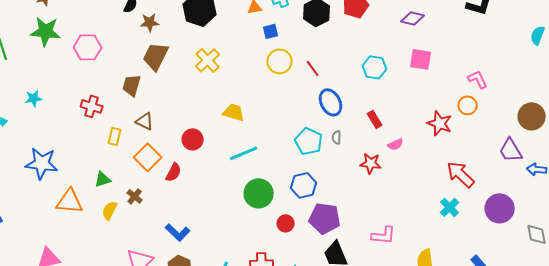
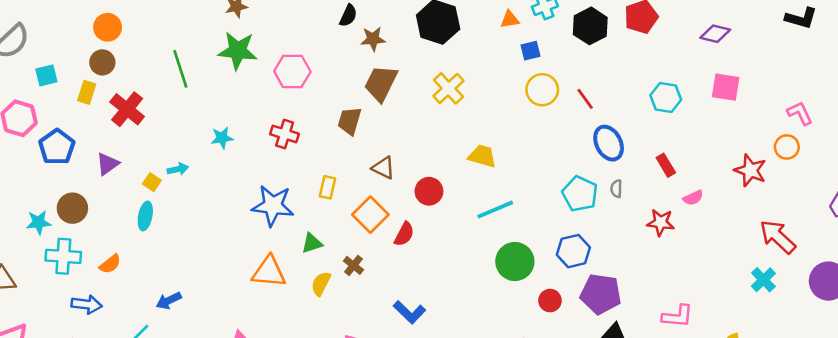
red cross: (92, 106) -> (285, 134), moved
brown triangle: (145, 121) -> (383, 168), moved
blue star: (42, 163) -> (273, 206), moved

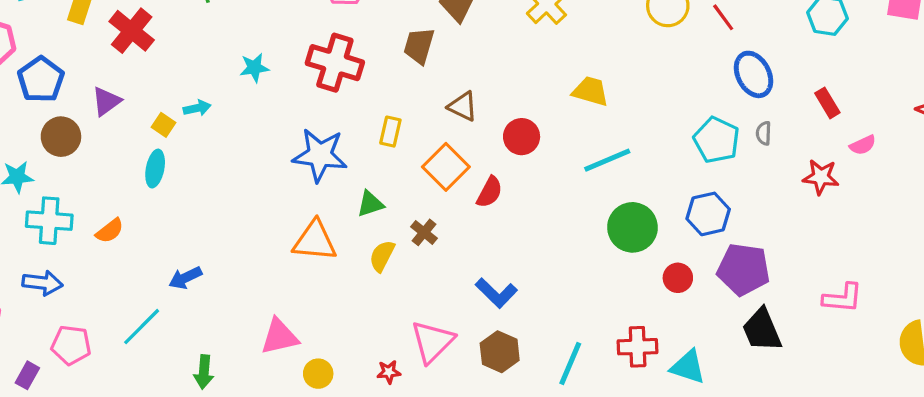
red cross: (285, 134) -> (335, 63), size x1.5
brown circle: (72, 208) -> (61, 137), moved
blue arrow: (87, 304) -> (42, 283), moved

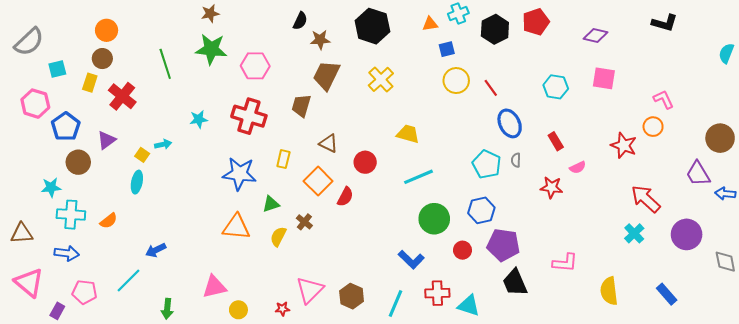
blue L-shape: (496, 293) -> (411, 260), moved

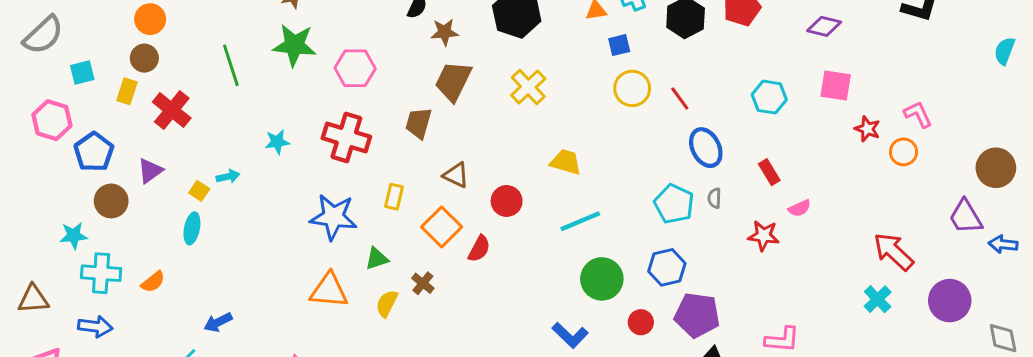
red star: (624, 145) -> (867, 129), moved, size x0.7

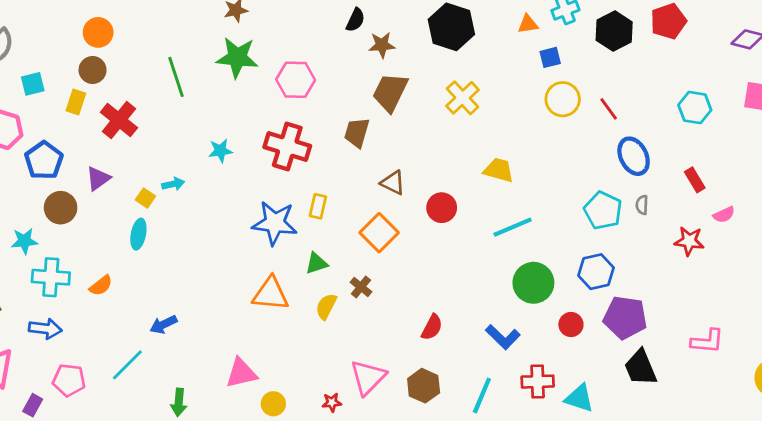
yellow rectangle: (394, 197) -> (318, 206), moved
red semicircle: (479, 249) -> (432, 327), moved

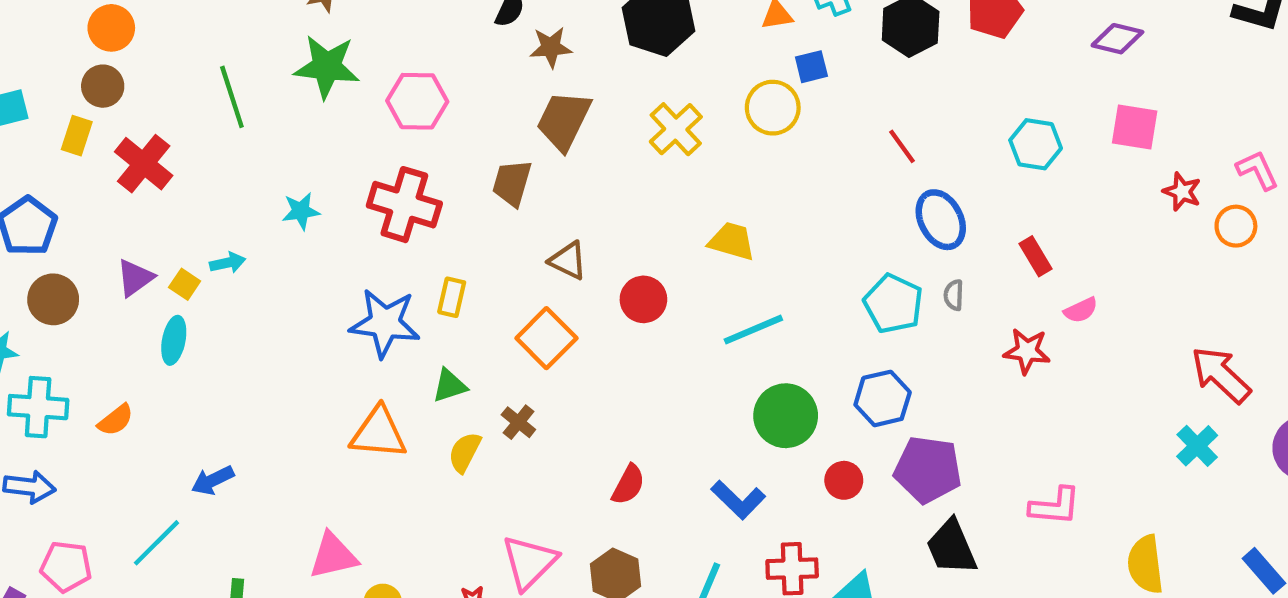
yellow circle: (563, 99) -> (773, 108), moved
purple triangle: (98, 178) -> (135, 278), moved

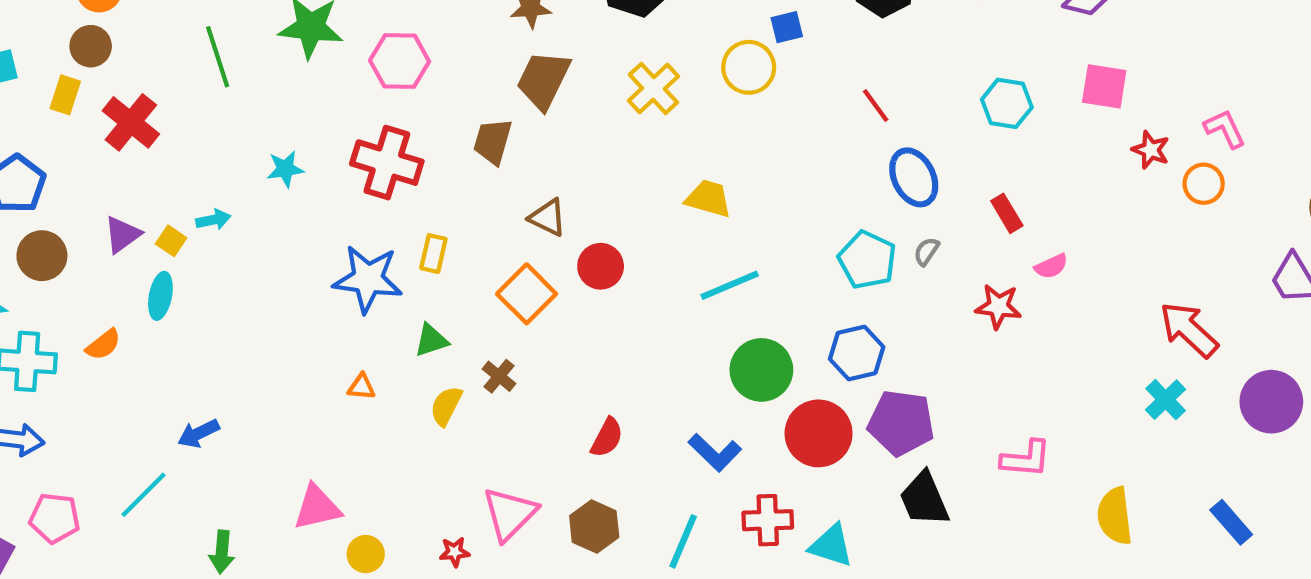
gray semicircle: (954, 295) -> (926, 251), turned 32
red circle: (643, 299) -> (601, 266), moved
orange semicircle: (116, 420) -> (103, 345), moved
orange triangle: (378, 433) -> (361, 387), size x0.5
red circle: (844, 480) -> (819, 433), size x1.8

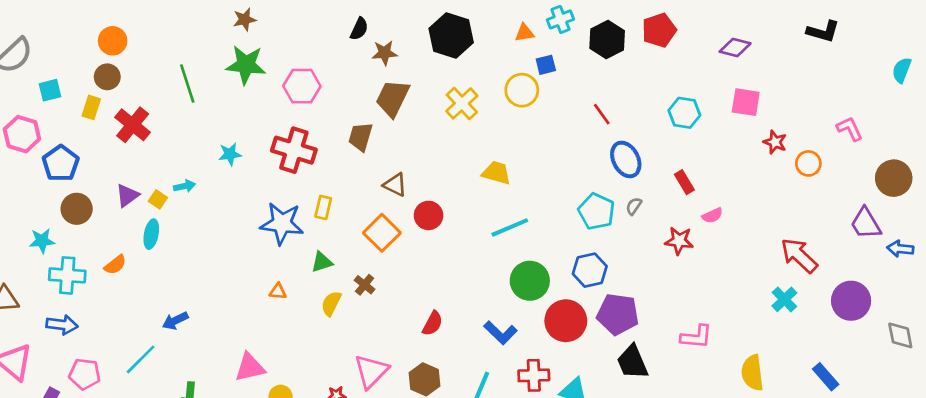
pink L-shape: (1225, 129) -> (850, 129), moved

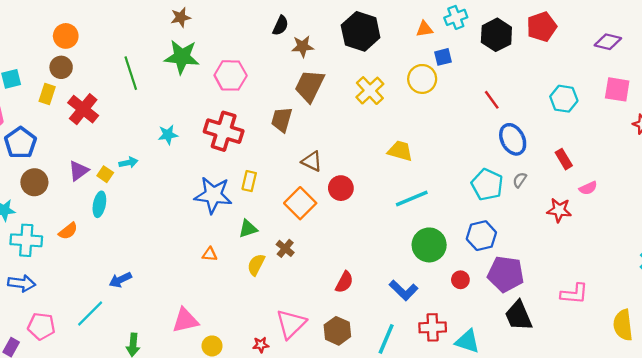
red circle: (566, 321) -> (460, 280), size x0.5

